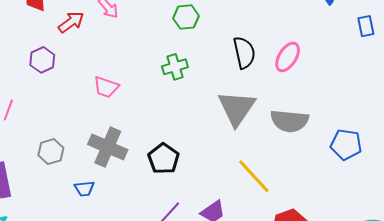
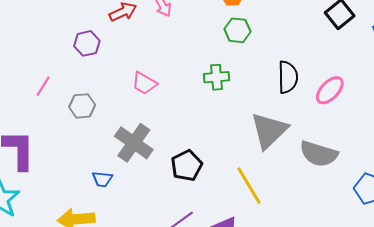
gray hexagon: (51, 152) -> (82, 106), moved
yellow line: (254, 176) -> (249, 186), moved

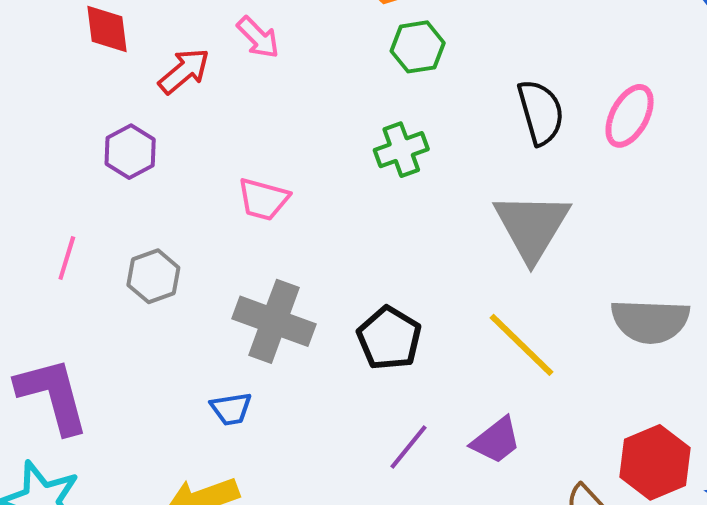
gray semicircle: (319, 154) -> (650, 321), moved

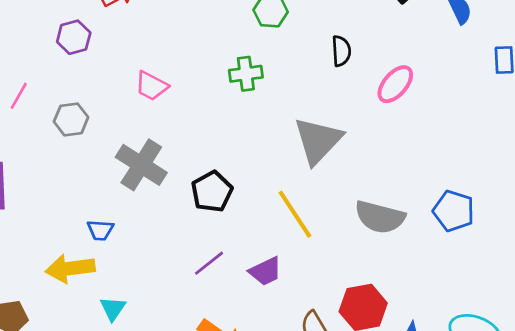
black semicircle: (541, 112) -> (341, 51), moved, size x0.7
blue trapezoid: (231, 409) -> (100, 230), moved

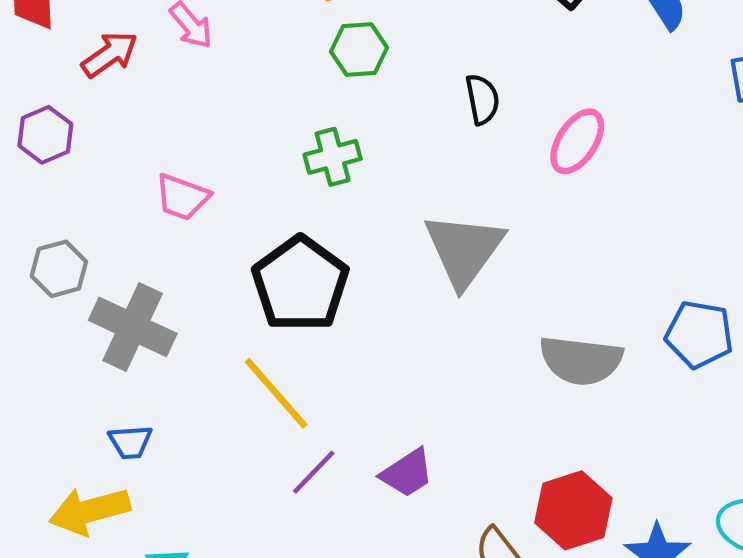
gray cross: (141, 165) -> (133, 327), moved
black pentagon: (212, 192) -> (300, 284), moved, size x1.4
yellow line: (295, 214) -> (276, 393), moved

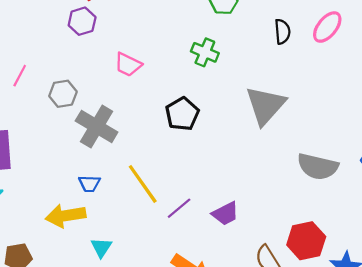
purple hexagon: (45, 135) -> (82, 21), moved
pink ellipse: (577, 141) -> (327, 27), moved
green cross: (333, 157) -> (205, 52), turned 32
black pentagon: (300, 284) -> (182, 114), size x0.7
yellow line: (276, 393) -> (143, 184), moved

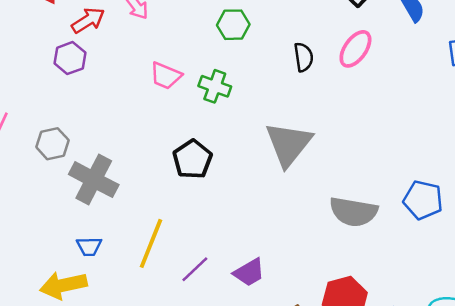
pink trapezoid: (128, 65) -> (166, 76), moved
yellow line: (143, 184) -> (151, 243), turned 60

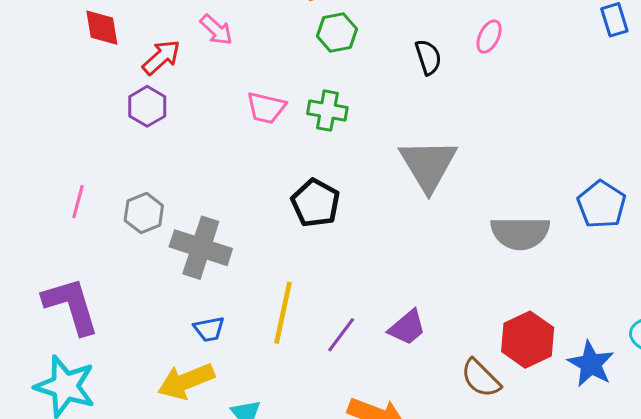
pink ellipse: (355, 49) -> (489, 37), size x0.7
blue pentagon: (423, 200) -> (602, 205), turned 30

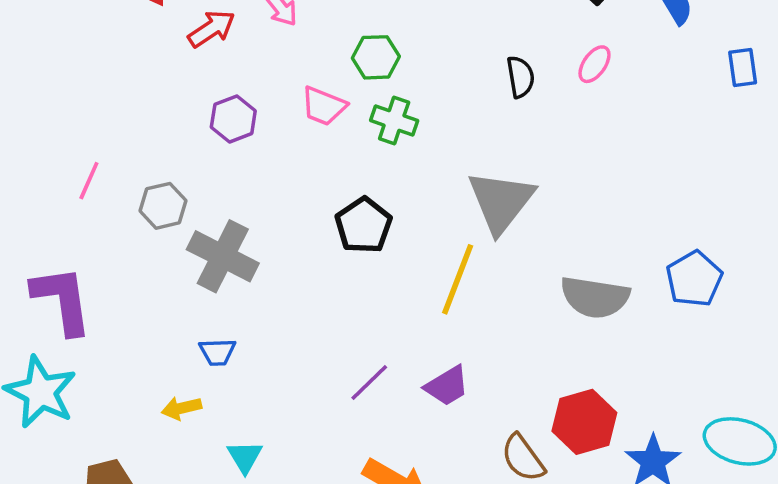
green hexagon: (337, 33) -> (376, 57), moved
purple hexagon: (147, 106) -> (233, 119), moved
yellow line: (283, 313) -> (458, 279), moved
yellow arrow: (186, 381) -> (181, 408), size x0.6

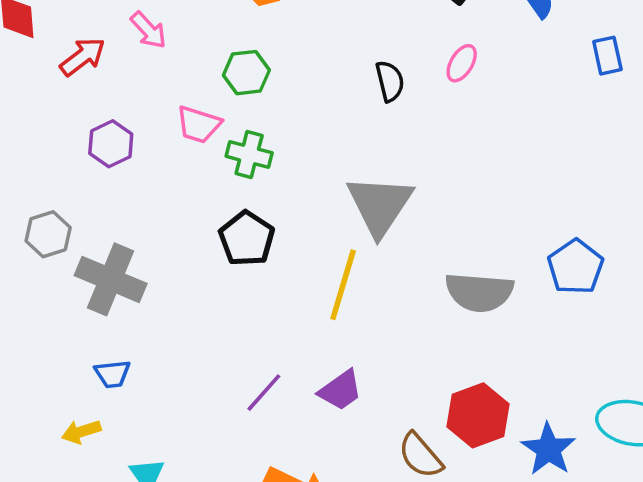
green cross: (394, 120) -> (249, 155), moved

